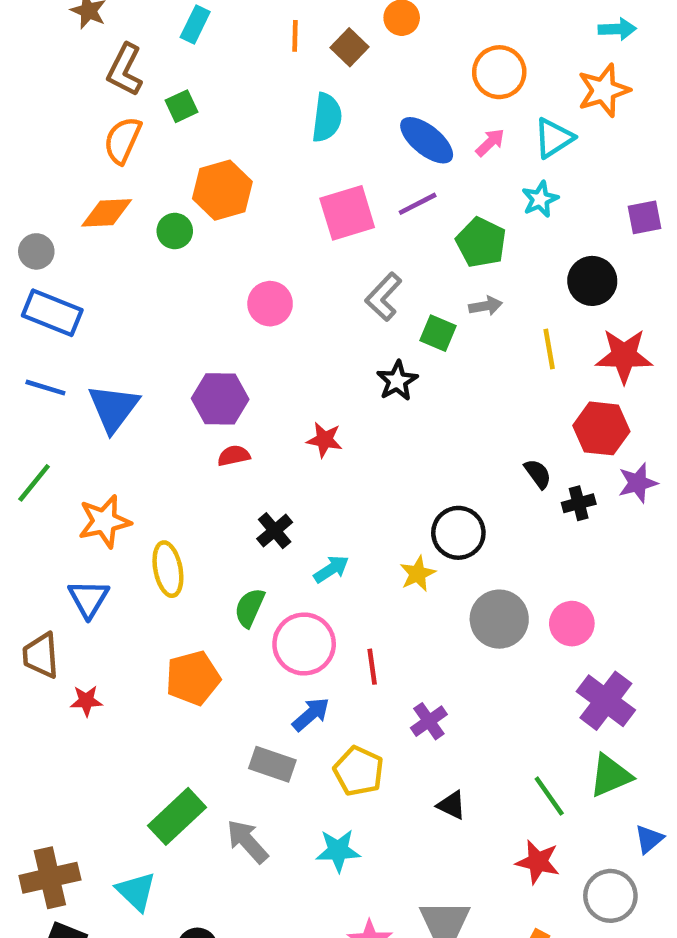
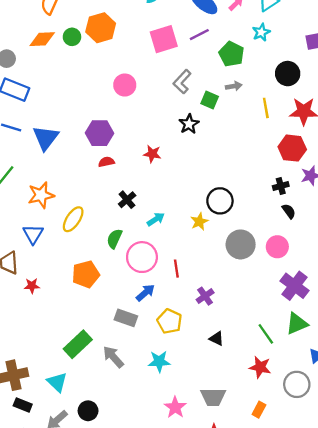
green circle: (175, 231) -> (72, 37), moved
black semicircle: (538, 474) -> (289, 211), moved
yellow ellipse: (168, 569) -> (73, 219), turned 45

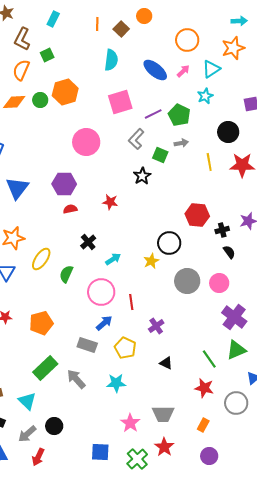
purple line: (199, 35) -> (153, 114), moved
pink circle: (125, 85) -> (86, 142), size x1.4
red hexagon: (292, 148) -> (197, 215), moved
green semicircle: (114, 239) -> (66, 274), moved
orange pentagon: (86, 274) -> (41, 323), moved

